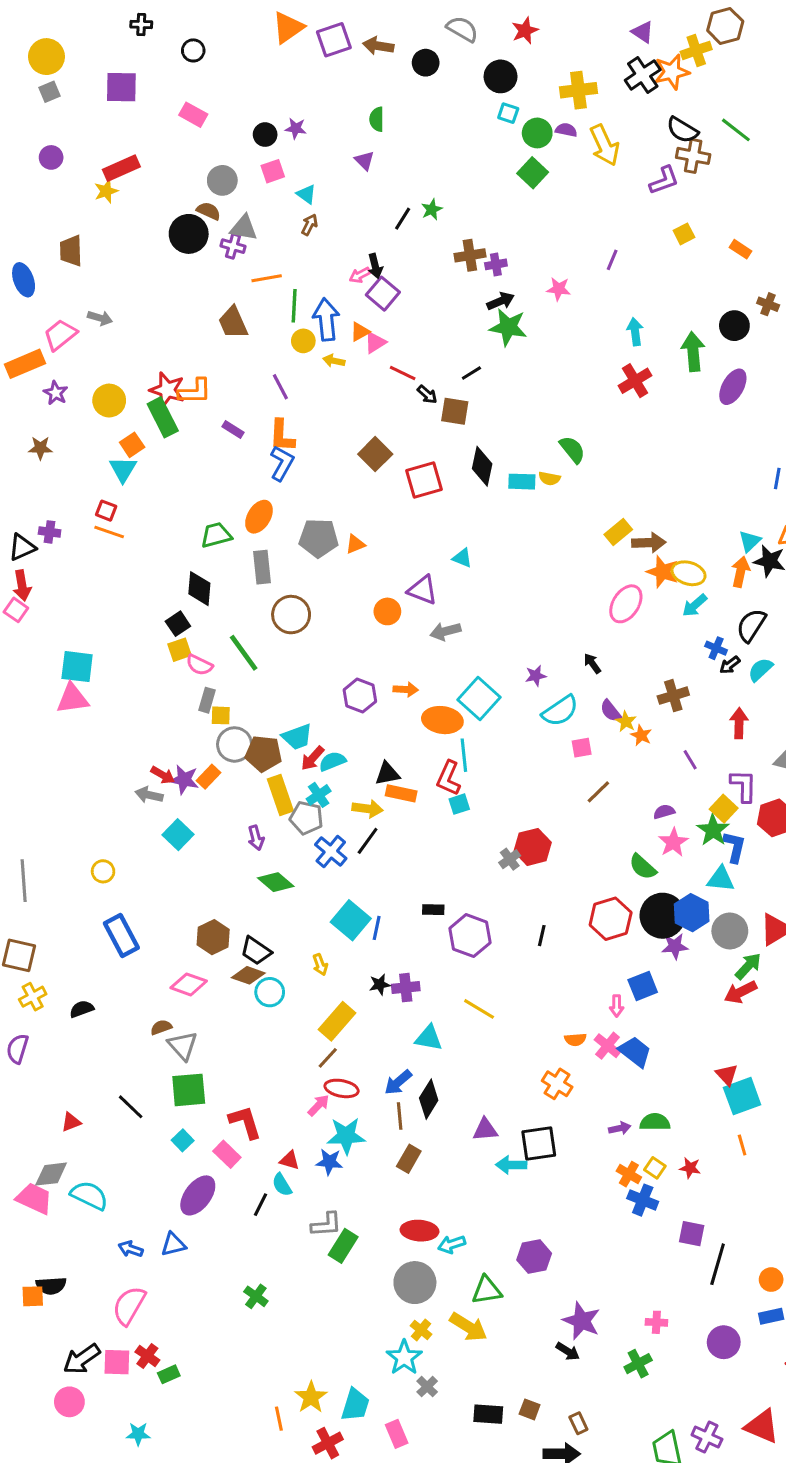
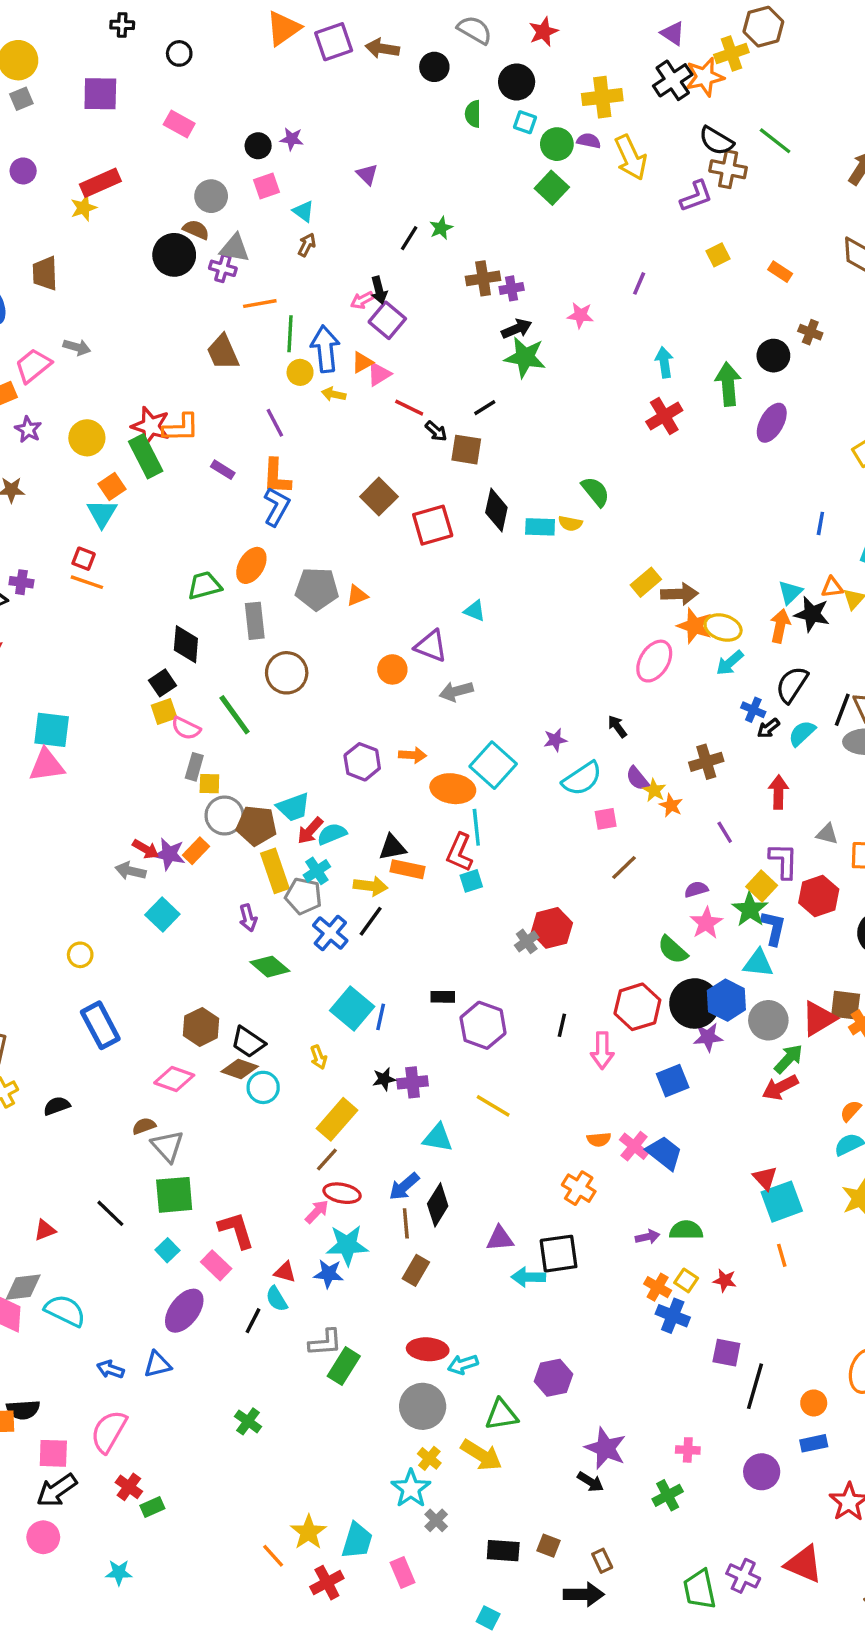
green semicircle: (377, 119) -> (473, 114), moved
pink arrow: (617, 1006) -> (602, 1050), moved, size x1.5
pink square: (117, 1362) -> (53, 1453), moved
orange line: (279, 1419) -> (273, 1556), turned -30

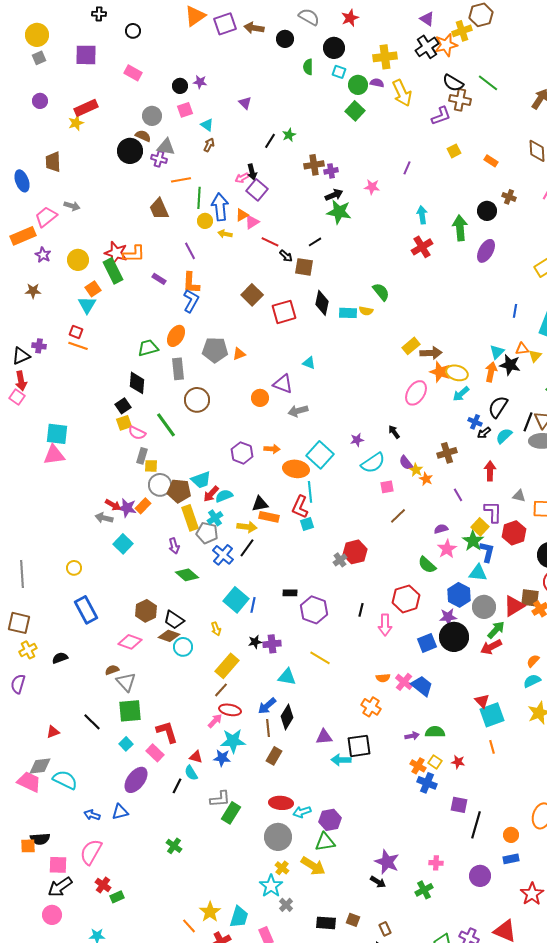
black circle: (695, 1003) -> (454, 637), moved
purple hexagon: (554, 1378) -> (330, 820), moved

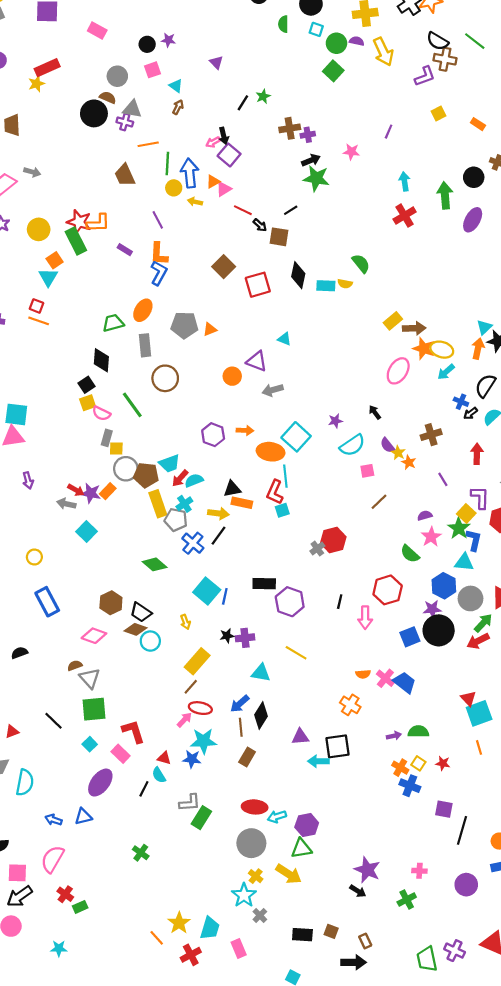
purple arrow: (174, 546) -> (28, 480), moved
black rectangle: (290, 593) -> (264, 584), size x1.5
cyan semicircle: (65, 780) -> (25, 783), turned 75

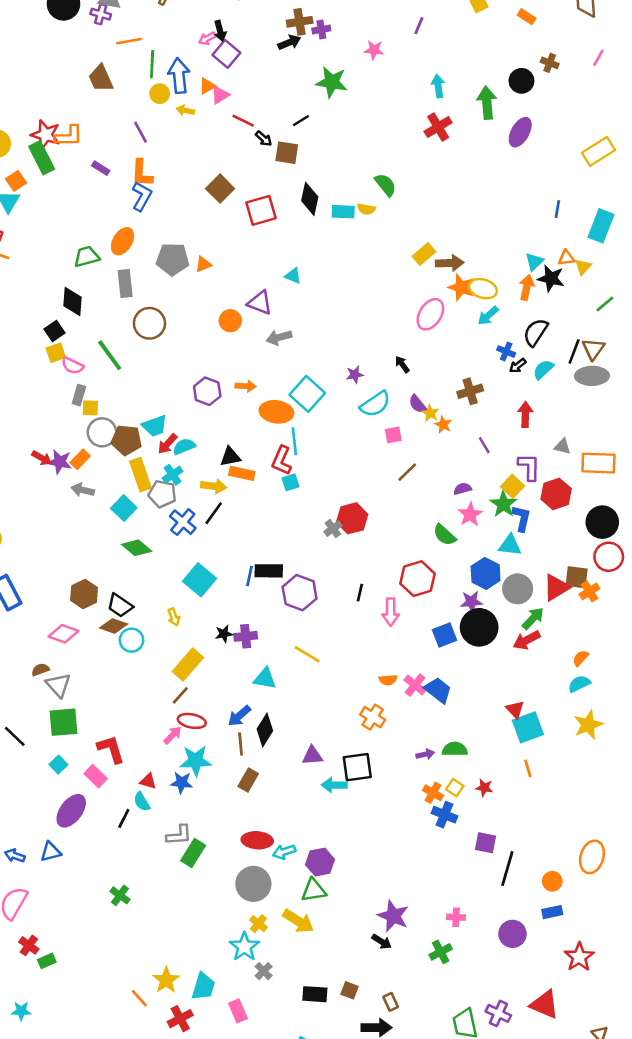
black arrow: (311, 160) -> (289, 42), moved
gray arrow: (66, 504) -> (83, 490), moved
cyan square: (86, 531) -> (124, 508), moved
blue line: (225, 596) -> (250, 576), moved

